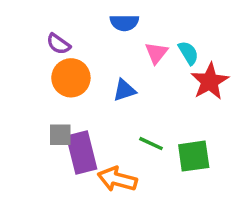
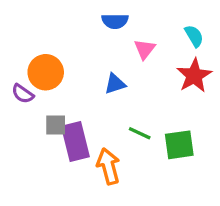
purple semicircle: (59, 44) -> (23, 94), moved
cyan semicircle: (188, 53) -> (194, 36), moved
orange circle: (71, 78) -> (46, 72), moved
orange arrow: (117, 179) -> (108, 166), turned 60

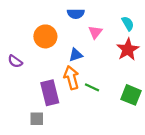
orange circle: (46, 72) -> (45, 36), moved
gray square: (56, 125) -> (37, 119), moved
green square: (179, 145) -> (131, 95), moved, turned 30
orange arrow: (108, 166) -> (71, 78), moved

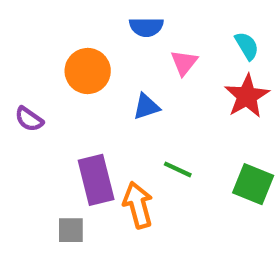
orange arrow: (71, 78) -> (138, 205), moved

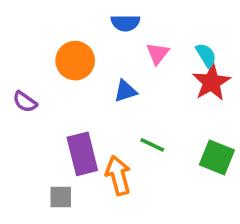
cyan semicircle: (247, 46) -> (206, 55), moved

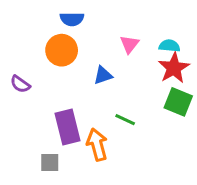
blue semicircle: (125, 23) -> (72, 19), moved
cyan semicircle: (206, 55) -> (169, 46), turned -54
green square: (217, 157) -> (178, 102), moved

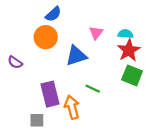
blue semicircle: (72, 19) -> (53, 14), turned -42
blue triangle: (103, 75) -> (76, 56), size x1.5

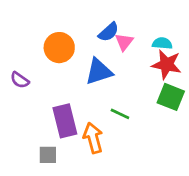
blue semicircle: (53, 14) -> (109, 32), moved
red star: (129, 50) -> (166, 64), turned -30

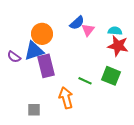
blue triangle: (99, 72) -> (34, 51), moved
green square: (171, 97) -> (111, 76), moved
purple rectangle: (65, 121) -> (46, 66), moved

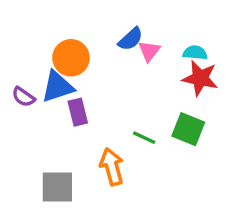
purple rectangle: (46, 66) -> (78, 112), size x0.7
gray square: (34, 110) -> (57, 187), size x1.5

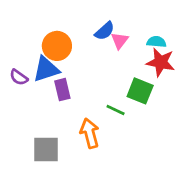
green square: (188, 129) -> (140, 91), moved

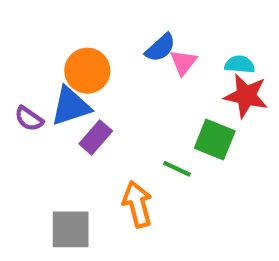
purple rectangle: (62, 90) -> (96, 137), turned 55

